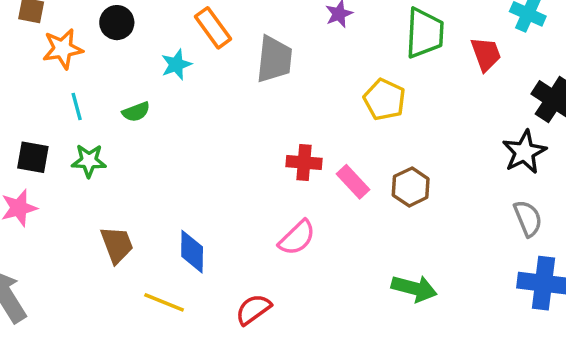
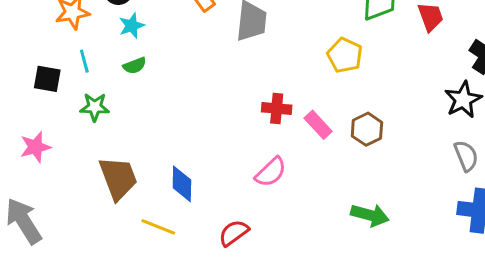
cyan star: (176, 65) -> (132, 26), moved
black square: (33, 157) -> (47, 79), moved
brown trapezoid: (117, 245) -> (118, 178), size x1.4

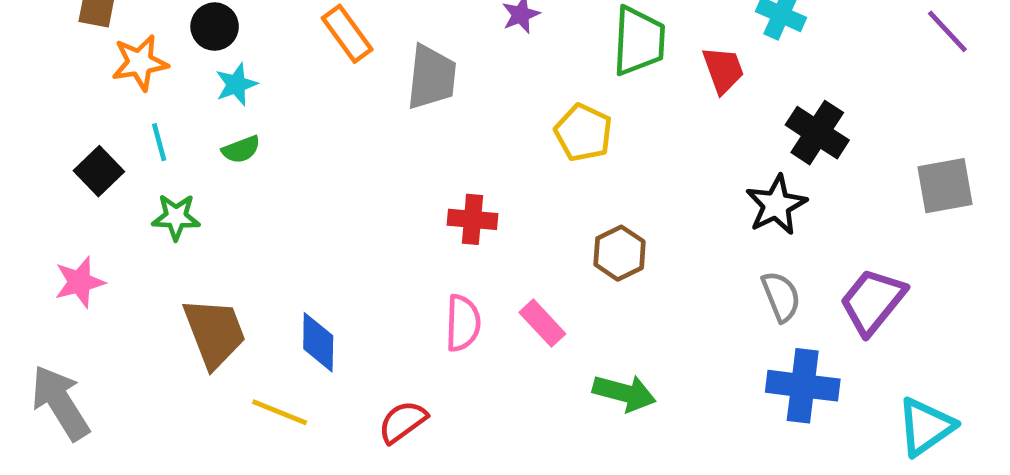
black square: (47, 79) -> (99, 171), turned 36
pink rectangle: (318, 125) -> (542, 323), moved
pink semicircle: (271, 172) -> (463, 323), turned -44

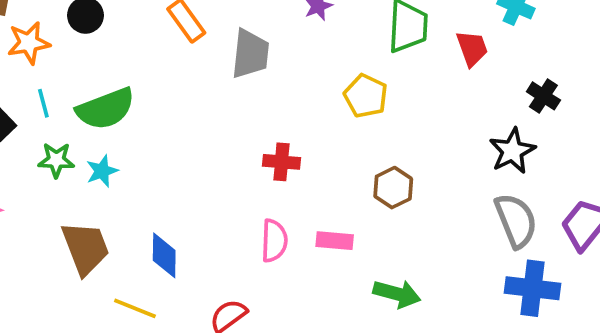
cyan star: (236, 84) -> (102, 171), moved
black cross: (817, 133) -> (543, 96), size x0.7
green semicircle: (241, 149) -> (106, 109), size x2.0
gray semicircle: (781, 297) -> (516, 221), size x1.4
pink rectangle: (542, 323) -> (335, 241), turned -42

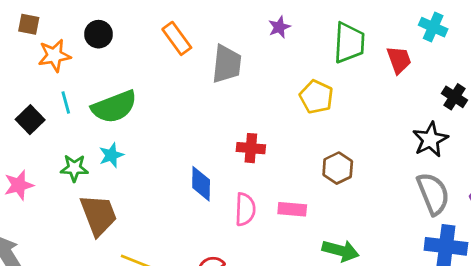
green star: (56, 160) -> (74, 168), moved
blue diamond: (164, 255) -> (201, 184), moved

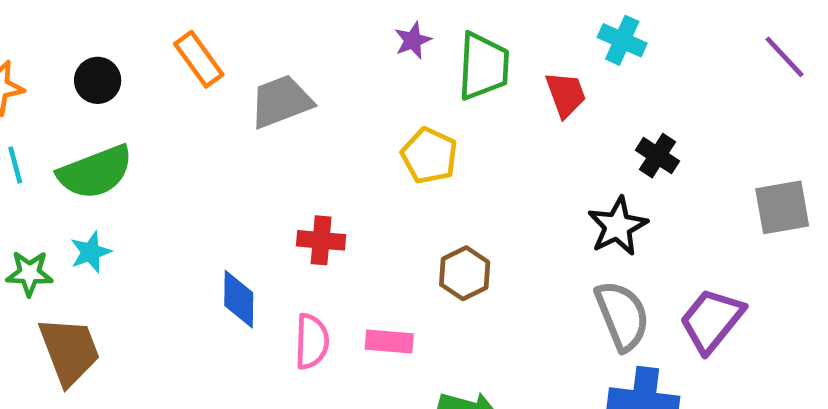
purple star: (279, 27) -> (413, 40), moved
black circle: (98, 34) -> (98, 80), moved
gray trapezoid: (227, 64) -> (281, 102), turned -117

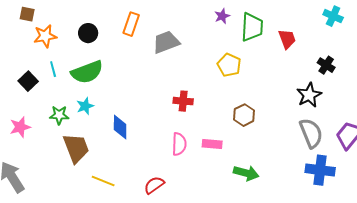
cyan cross: (622, 40) -> (333, 16), moved
orange rectangle: (199, 59) -> (131, 24), turned 55
blue diamond: (239, 299) -> (120, 127), moved

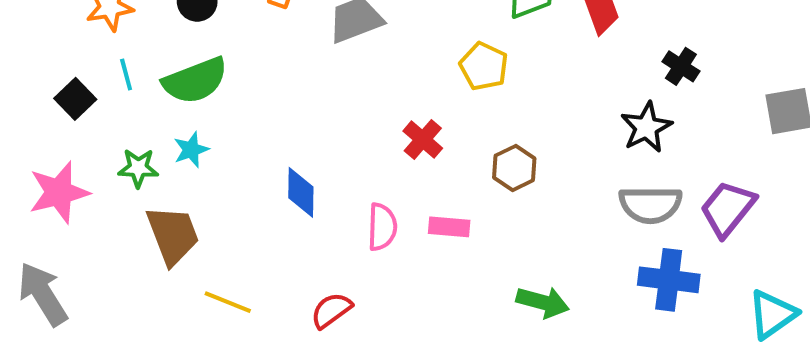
red cross: (183, 101) -> (423, 140), moved, turned 36
pink star: (20, 127) -> (59, 192), size x1.4
blue diamond: (120, 127) -> (301, 192), moved
gray semicircle: (311, 133) -> (650, 205), turned 112
green arrow: (246, 173) -> (543, 302), moved

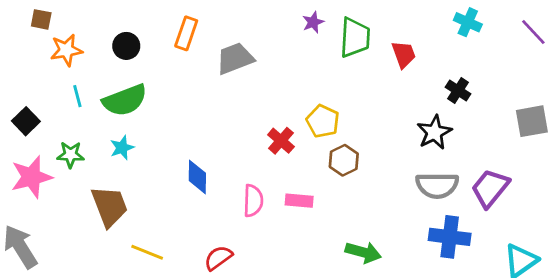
yellow pentagon: (484, 66) -> (323, 121), moved
black square: (75, 99) -> (26, 121), moved
green star: (138, 168) -> (70, 155), moved

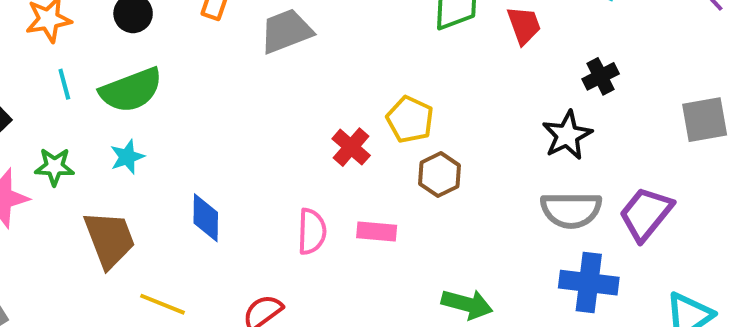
black cross: (458, 91) -> (601, 76), turned 30
blue diamond: (197, 177) -> (206, 218), moved

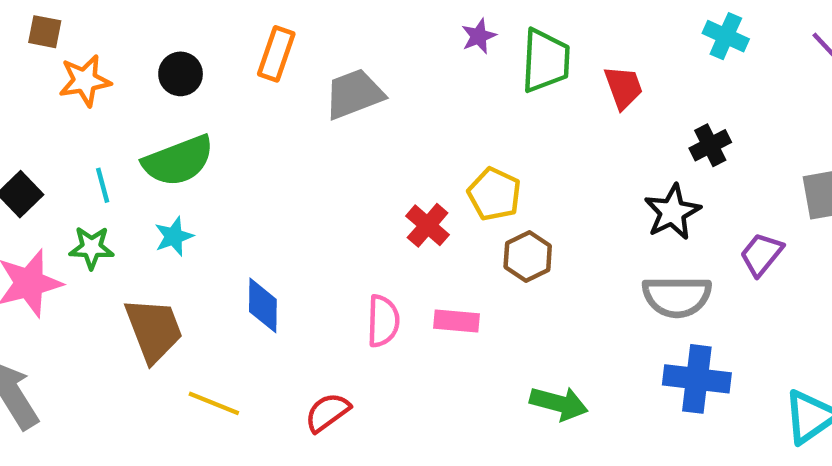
cyan line: (64, 84) -> (103, 185), moved
purple trapezoid: (646, 214) -> (761, 254), moved, size x0.7

